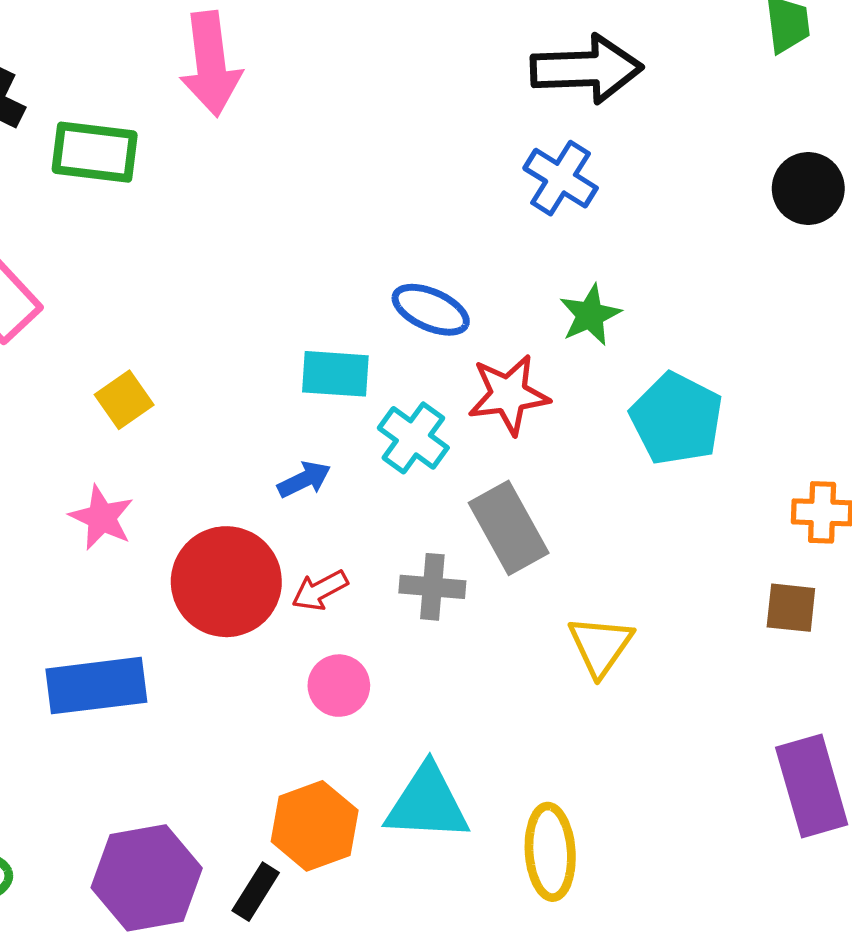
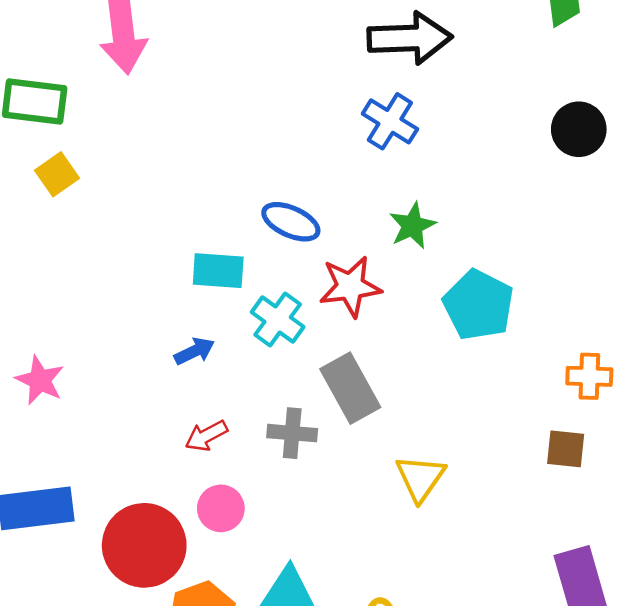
yellow square: (124, 400) -> (57, 174), moved
red circle: (226, 582) -> (144, 545), moved

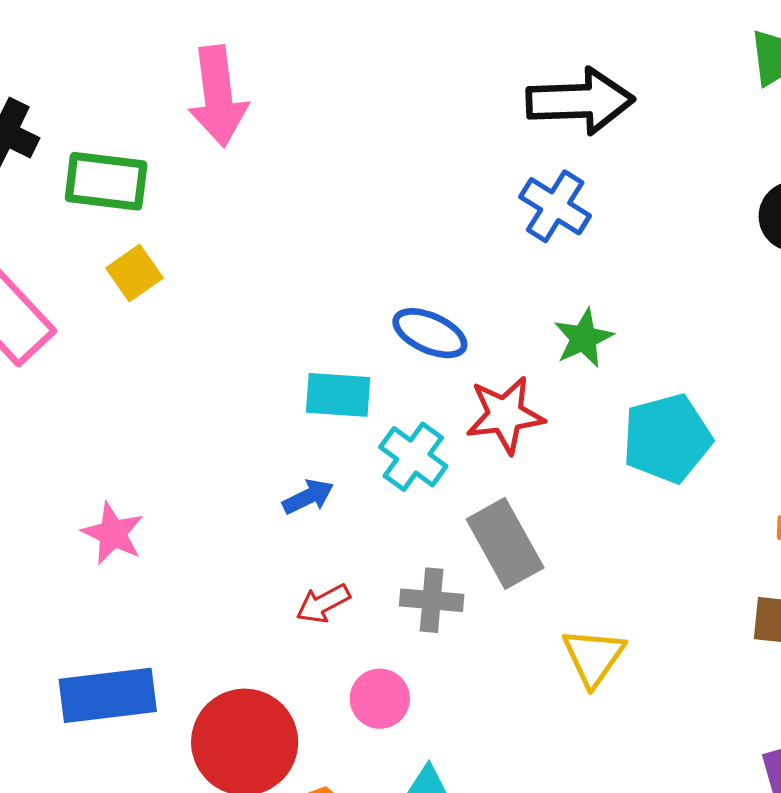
cyan pentagon: (478, 305) -> (667, 438), turned 30
pink circle: (221, 508) -> (380, 699), moved

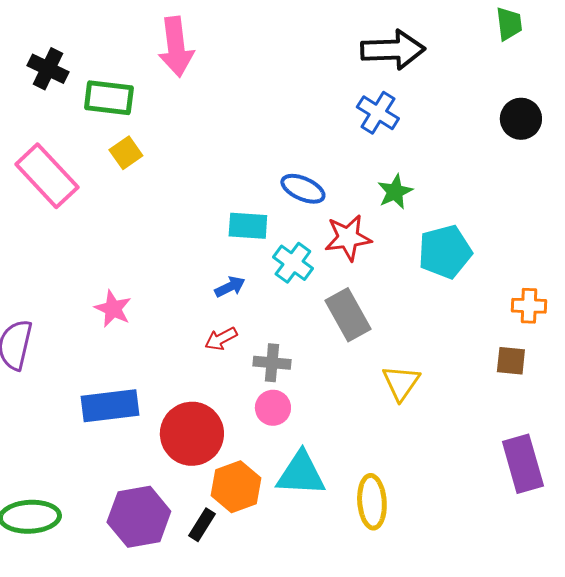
gray cross: (432, 600) -> (272, 363), moved
red arrow: (323, 604) -> (221, 339), moved

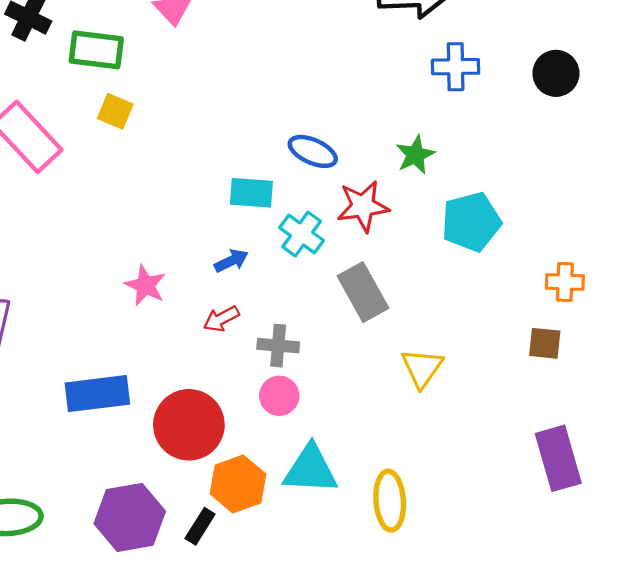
blue cross: (378, 113) -> (456, 67), moved, turned -33
yellow square: (126, 153) -> (115, 111), turned -32
pink star: (113, 309) -> (145, 285), moved

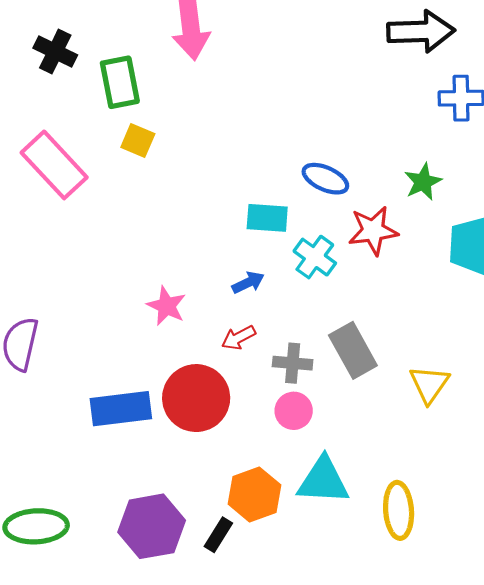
green rectangle: (96, 50) -> (120, 82), turned 72
gray rectangle: (363, 292) -> (353, 350), moved
red circle: (189, 425) -> (196, 398), moved

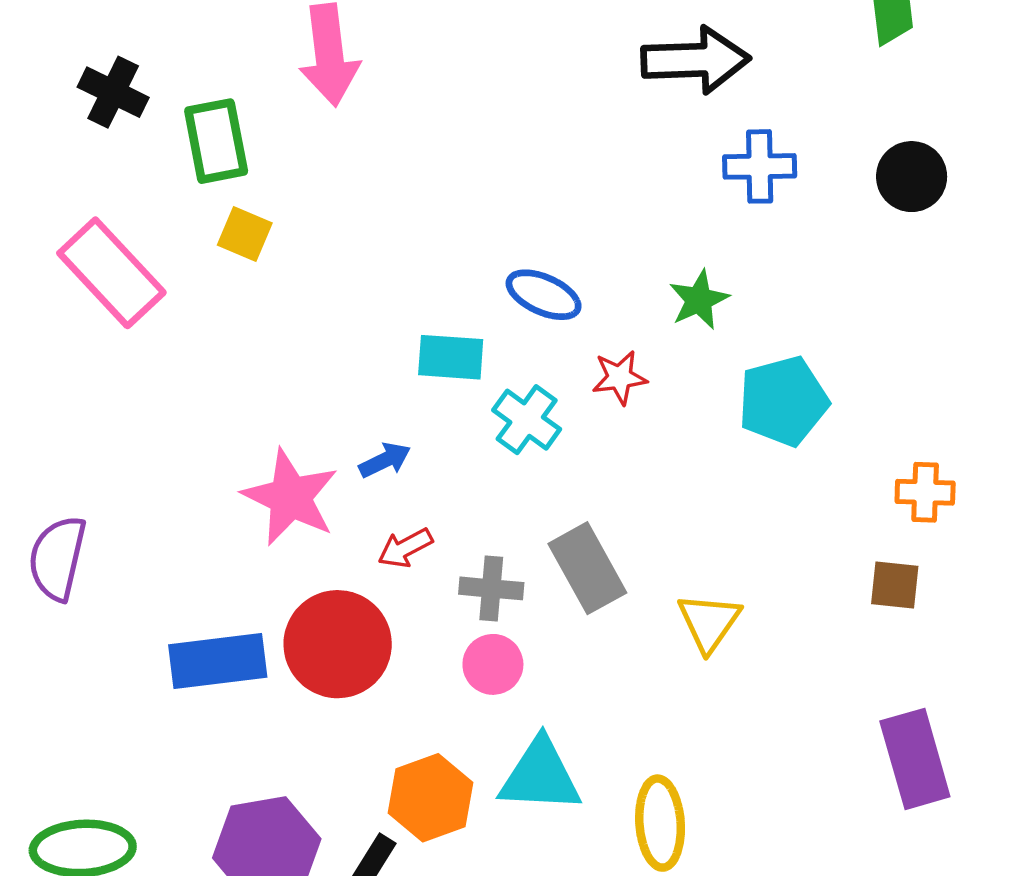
red star: (373, 231) -> (620, 377), size x0.7
blue arrow: (248, 283) -> (385, 460), moved
pink star: (166, 306) -> (290, 497), size x1.5

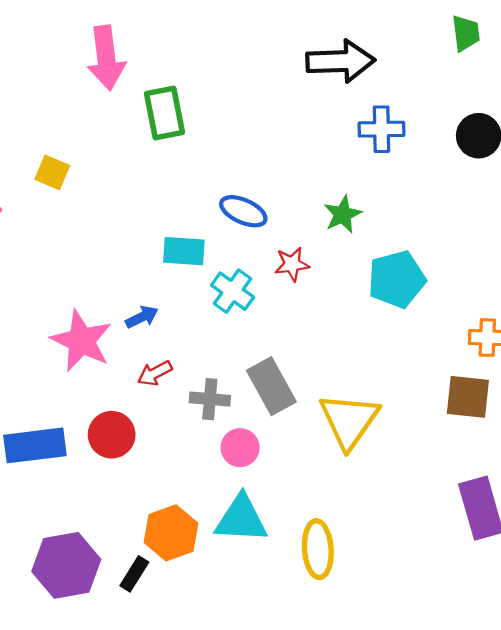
green rectangle: (216, 141) -> (165, 113), moved
brown square: (895, 585) -> (468, 397), size x1.4
yellow triangle: (709, 622) -> (349, 421), size x1.5
red circle: (338, 644) -> (112, 435), size x0.7
pink circle: (493, 664) -> (240, 448), moved

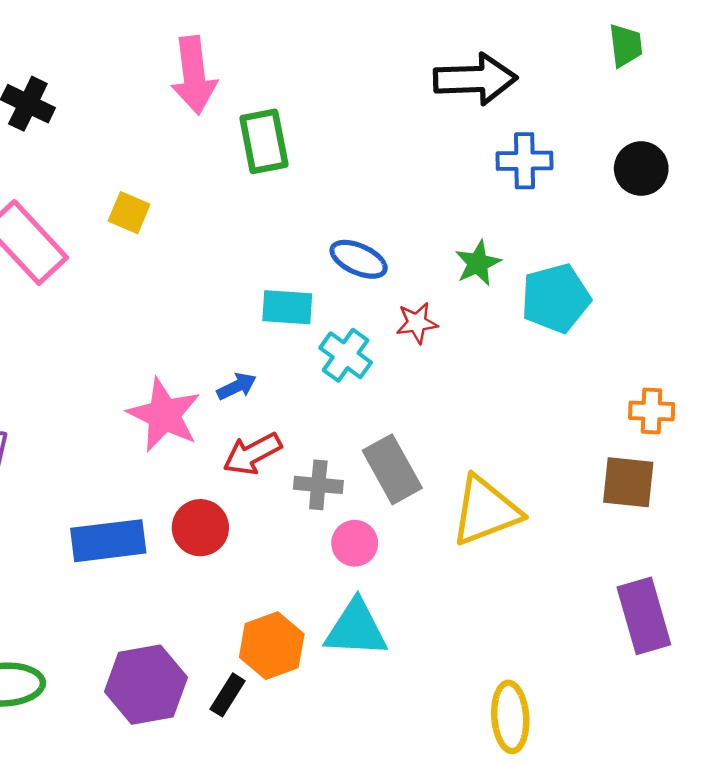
cyan pentagon: (397, 279) -> (556, 298), moved
red arrow: (155, 373) -> (252, 454), size x1.4
yellow triangle: (349, 421) -> (486, 511), turned 34
yellow ellipse: (318, 549) -> (510, 717), moved

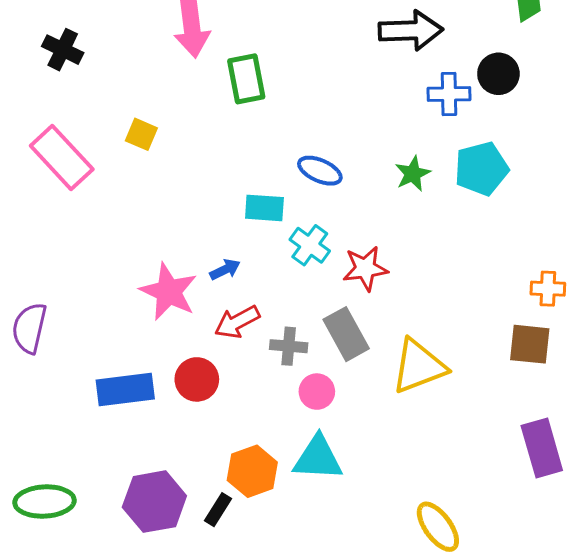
black circle: (641, 169) -> (498, 74), moved
cyan pentagon: (556, 298) -> (481, 169), moved
red star: (417, 323) -> (365, 268), moved, size x1.4
yellow ellipse: (510, 717) -> (438, 527), turned -32

